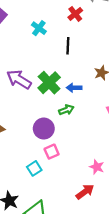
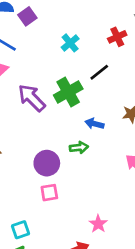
black line: (68, 46) -> (99, 72), turned 35
green cross: (49, 83) -> (68, 92), moved
cyan square: (34, 168) -> (21, 230), moved

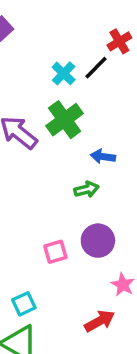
cyan cross: (70, 43) -> (64, 73), moved
black line: (99, 72) -> (96, 68), moved
purple circle: (47, 163) -> (98, 241), moved

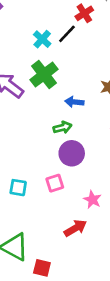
purple circle: (98, 241) -> (72, 153), moved
pink square: (55, 252) -> (55, 183), moved
cyan square: (24, 304) -> (18, 188), moved, turned 36

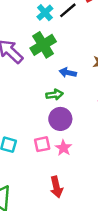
pink star: (92, 200) -> (63, 148), moved
red arrow: (75, 228) -> (56, 187), turned 102

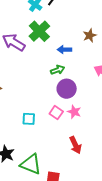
pink square: (42, 144) -> (56, 113), turned -32

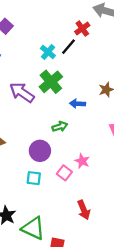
green arrow: (58, 70) -> (60, 127), moved
purple circle: (67, 89) -> (40, 151), moved
pink star: (74, 112) -> (82, 161), moved

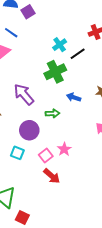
black line: (69, 47) -> (78, 54), moved
purple arrow: (22, 92) -> (24, 94), moved
red arrow: (84, 210) -> (52, 176), moved, turned -42

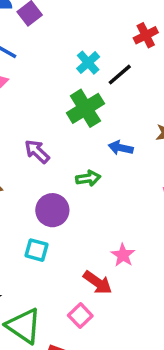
purple arrow: (24, 94) -> (37, 151), size x0.7
pink star: (64, 149) -> (123, 255), moved
pink square: (46, 156) -> (80, 316), moved

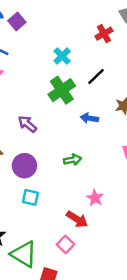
black line: (120, 75) -> (96, 77), moved
green arrow: (88, 178) -> (73, 160), moved
purple circle: (52, 210) -> (24, 166), moved

